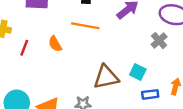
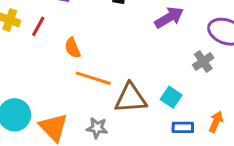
orange line: (85, 26) -> (93, 78), moved
red line: (24, 48) -> (38, 26), moved

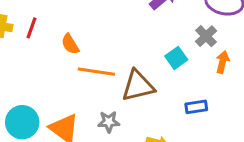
cyan square: (171, 97) -> (176, 58), moved, turned 30
orange arrow: (216, 122) -> (223, 62), moved

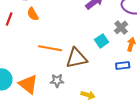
orange semicircle: (70, 44) -> (33, 14), moved
blue rectangle: (196, 107) -> (123, 66), moved

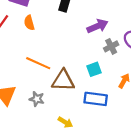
gray cross: (121, 27) -> (111, 46), moved
blue rectangle: (123, 66) -> (96, 99), moved, size x1.5

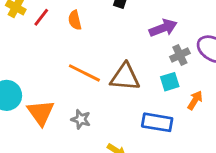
cyan square: (94, 69) -> (170, 82), moved
brown triangle: (63, 81) -> (125, 77), moved

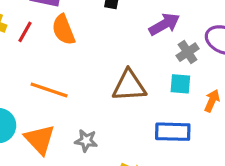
orange semicircle: (75, 20) -> (63, 30), size x1.4
orange line: (84, 73) -> (49, 90), moved
cyan square: (170, 82) -> (180, 84), turned 30

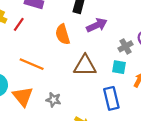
purple arrow: (164, 24) -> (97, 25), moved
orange semicircle: (63, 30) -> (63, 34), moved
blue rectangle: (173, 132) -> (111, 98), turned 70

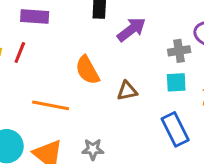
orange semicircle: (63, 34) -> (87, 70), moved
gray cross: (125, 46) -> (179, 51), turned 32
brown triangle: (85, 66) -> (127, 91), size x0.6

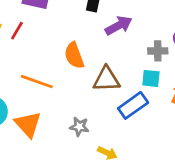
brown triangle: (127, 91) -> (106, 79), size x1.5
blue rectangle: (175, 129) -> (133, 105), moved, turned 72
gray star: (93, 149) -> (79, 127), moved

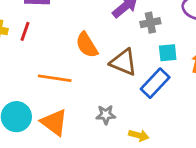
gray cross: (158, 51) -> (150, 23), moved
brown triangle: (106, 79) -> (124, 62), turned 36

